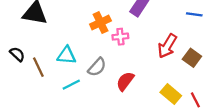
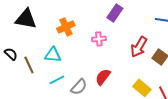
orange cross: (100, 23) -> (66, 27), moved
gray semicircle: (97, 67) -> (79, 87), moved

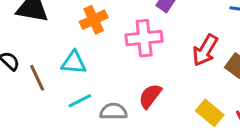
pink cross: (99, 39) -> (144, 38), size x1.6
gray semicircle: (79, 87) -> (113, 111), turned -132

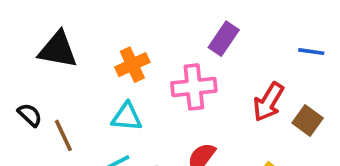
cyan triangle: (74, 62) -> (127, 117), moved

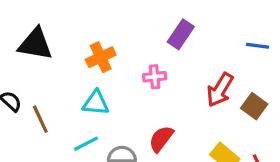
pink cross: (194, 87) -> (155, 77), size x0.6

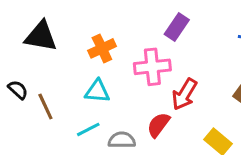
pink cross: (155, 77) -> (152, 67), size x1.6
red arrow: (220, 90) -> (184, 94), moved

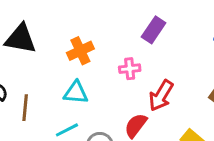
pink cross: (152, 67) -> (130, 69), size x0.6
brown line: (45, 107) -> (25, 108), turned 30

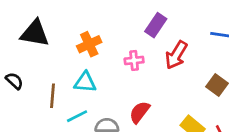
red arrow: (161, 96) -> (176, 55), moved
brown line: (25, 108) -> (52, 96), moved

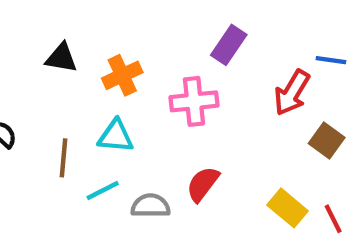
black triangle: (35, 33) -> (61, 58), moved, size x0.7
red arrow: (176, 55) -> (292, 93), moved
pink cross: (134, 60) -> (194, 101), size x1.5

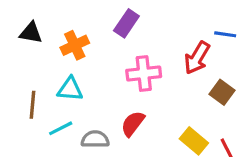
purple rectangle: (229, 45) -> (126, 23), moved
pink cross: (194, 101) -> (144, 73), moved

